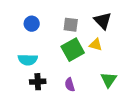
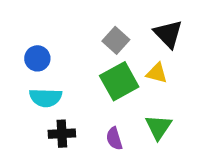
blue circle: (32, 24) -> (37, 58), moved
gray square: (71, 25) -> (116, 40), turned 35
green triangle: (109, 80) -> (158, 127), moved

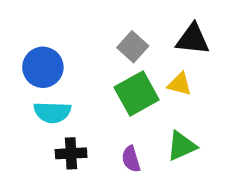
black triangle: (168, 34) -> (193, 39), turned -40
blue circle: (37, 58) -> (43, 67), size x1.4
green triangle: (158, 127) -> (182, 146), turned 32

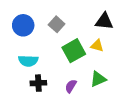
gray square: (133, 47) -> (57, 24), moved
blue circle: (43, 67) -> (23, 25), moved
purple semicircle: (131, 159) -> (71, 86), turned 48

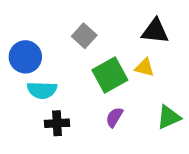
blue circle: (23, 25) -> (25, 57), moved
green triangle: (98, 79) -> (169, 117), moved
purple semicircle: (71, 86) -> (114, 117), moved

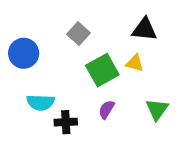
cyan semicircle: (42, 90) -> (40, 102), moved
green triangle: (169, 117) -> (157, 109), turned -30
black cross: (57, 123) -> (66, 122), moved

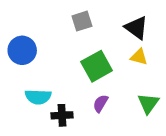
black triangle: (144, 29) -> (136, 28), turned 30
gray square: (78, 34) -> (82, 21), moved, turned 30
yellow triangle: (135, 63) -> (139, 57), moved

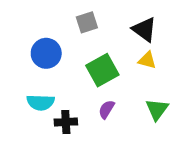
blue circle: (22, 50) -> (46, 53), moved

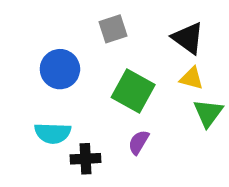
green square: (102, 70) -> (133, 91), turned -32
green triangle: (157, 109) -> (208, 113), moved

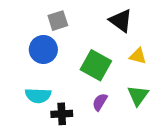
gray square: (113, 29) -> (58, 21), moved
black triangle: (188, 38) -> (121, 21), moved
green triangle: (208, 113) -> (138, 95), moved

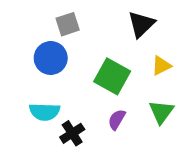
black triangle: (121, 21) -> (141, 24), turned 40
yellow triangle: (138, 56) -> (161, 66), turned -42
black cross: (62, 114) -> (72, 133), turned -30

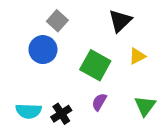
gray square: (68, 24) -> (57, 21), turned -30
cyan semicircle: (45, 112) -> (29, 111), moved
green triangle: (161, 112) -> (145, 106), moved

